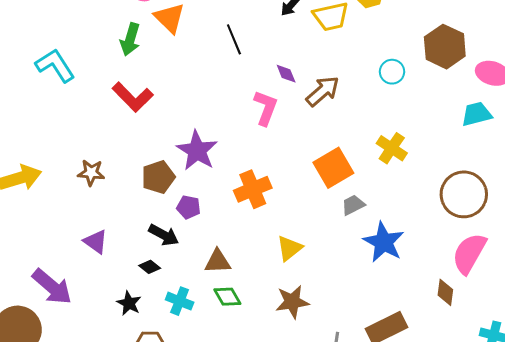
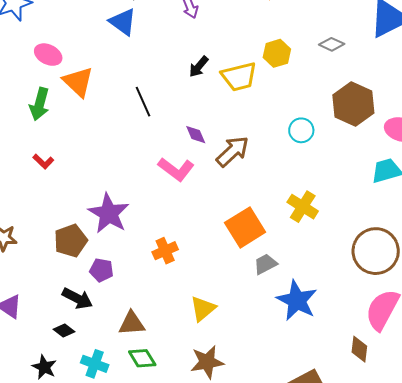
red L-shape: (133, 97) -> (43, 161), size x0.5
pink L-shape: (266, 108) -> (176, 169), turned 108
orange cross: (253, 189) -> (165, 251), size x0.7

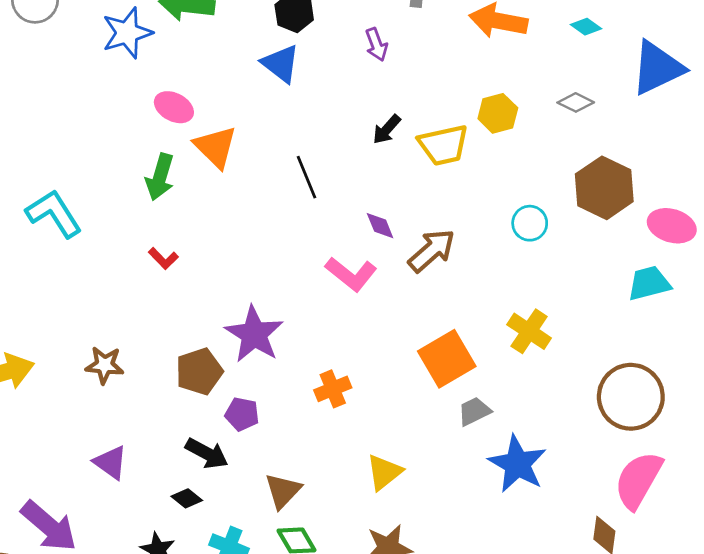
brown triangle: (132, 323) -> (283, 491), turned -44

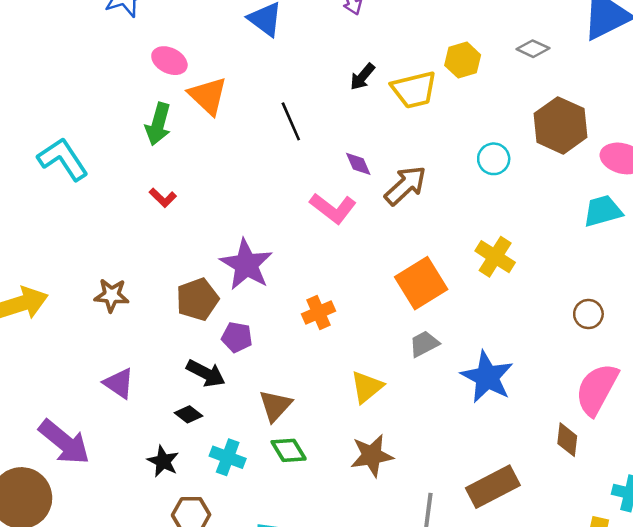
brown circle: (631, 397) -> (588, 314), size x0.5
gray trapezoid: (474, 411) -> (424, 344), moved

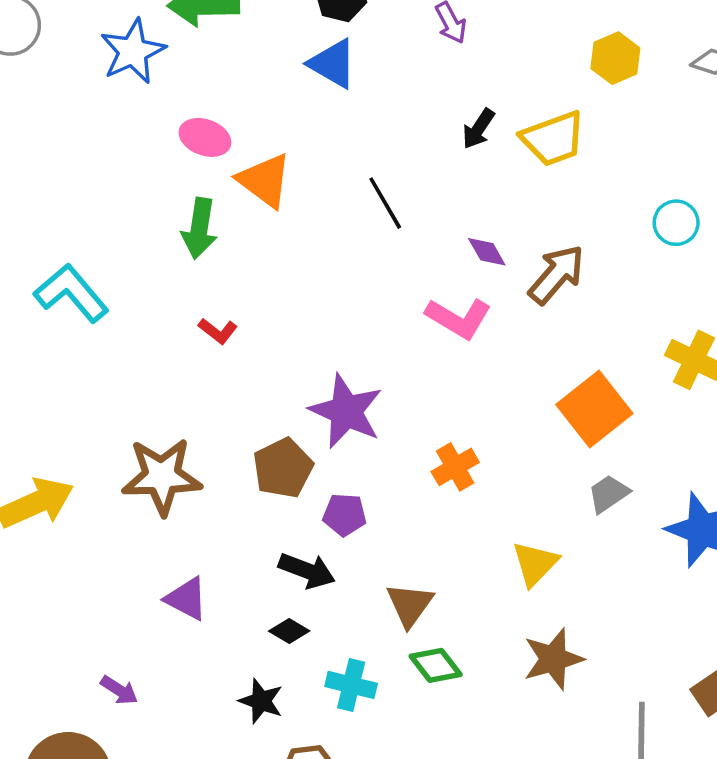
yellow hexagon: (463, 60) -> (615, 58), moved
brown star: (112, 295) -> (162, 476), size x1.6
purple arrow: (64, 442) -> (119, 690), size x0.5

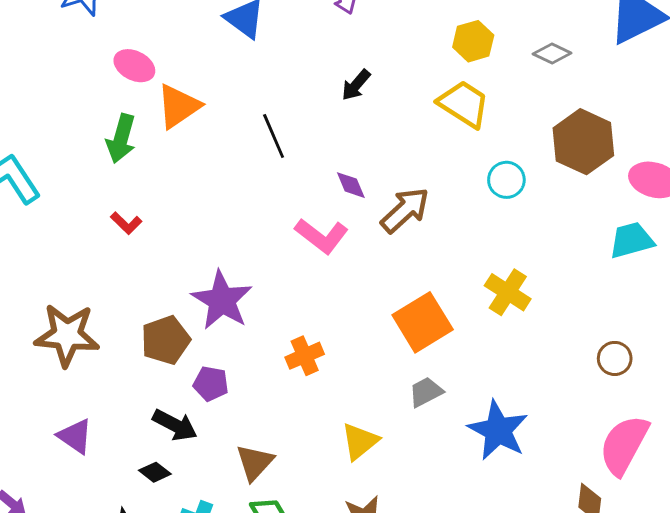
yellow trapezoid: (553, 139) -> (464, 104), moved, turned -134
orange triangle: (265, 180) -> (178, 106), turned 42

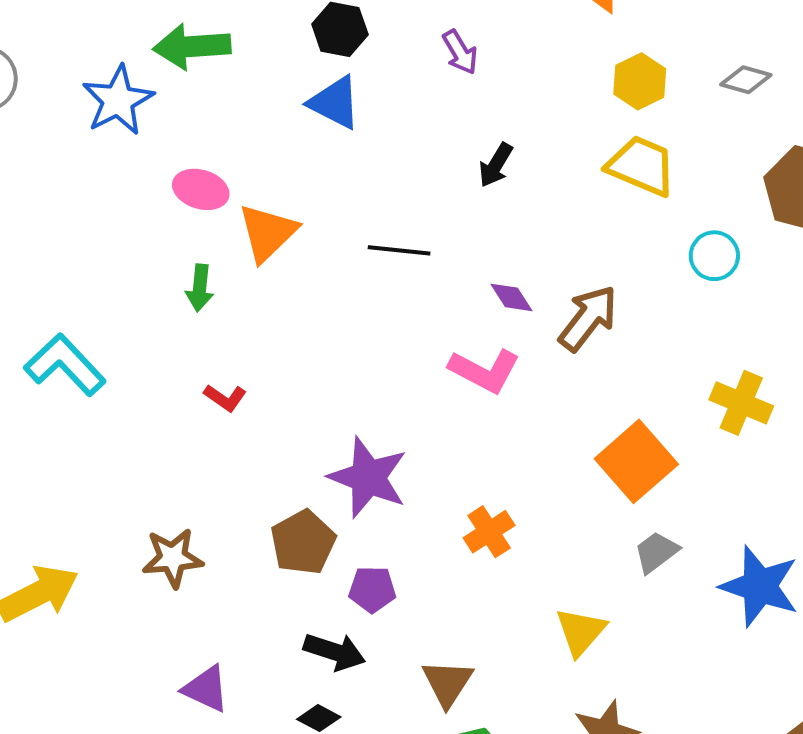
black line: (274, 136) -> (399, 250), turned -51
green arrow: (121, 138) -> (200, 288), size x0.7
brown star: (67, 335) -> (173, 558), size x0.7

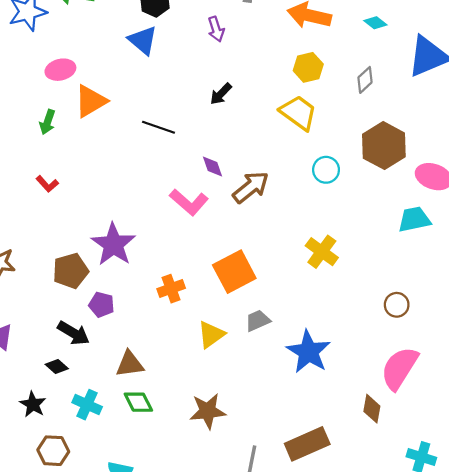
gray diamond: (746, 80) -> (365, 80), turned -72
pink ellipse: (201, 189) -> (60, 70), turned -44
orange square: (636, 461) -> (234, 272), moved
yellow triangle: (581, 632) -> (211, 334), moved
brown triangle: (447, 683) -> (130, 364), turned 36

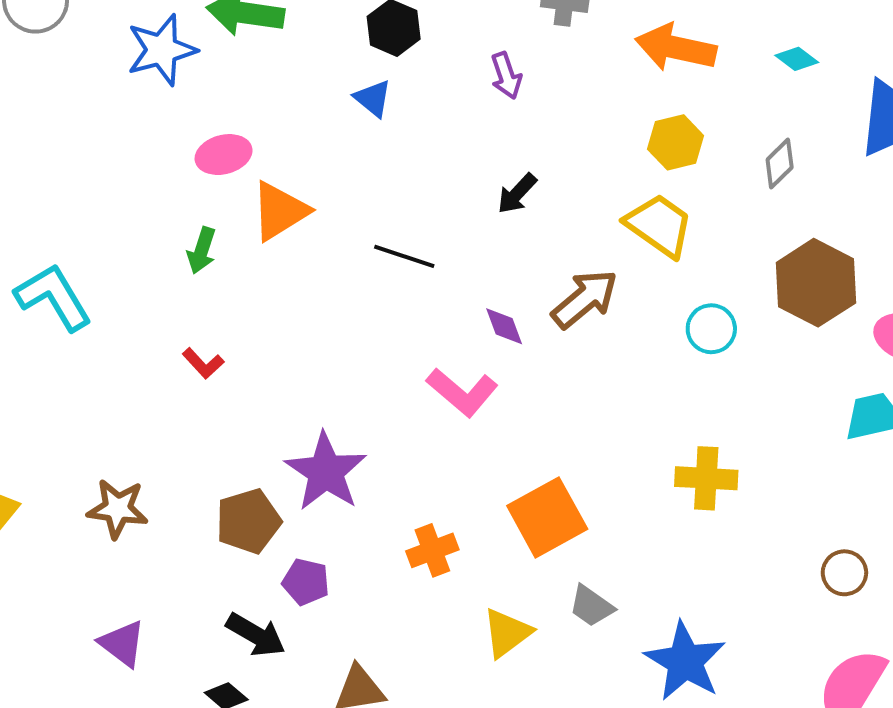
blue triangle: (143, 40) -> (373, 98), size x0.7
brown arrow: (251, 187) -> (585, 299), moved
yellow cross: (322, 252) -> (706, 478), turned -32
gray trapezoid: (258, 321) -> (591, 606), turned -120

